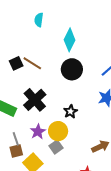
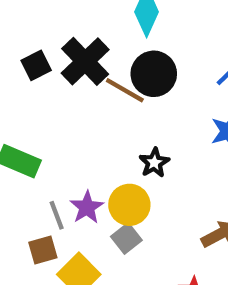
brown line: (32, 63) -> (125, 90), moved
black cross: (35, 100) -> (85, 61), moved
gray line: (16, 139) -> (57, 215), moved

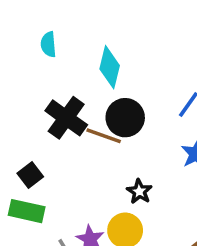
black square: (36, 65) -> (30, 175), moved

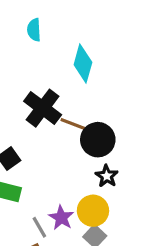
cyan semicircle: (48, 44) -> (34, 30), moved
black circle: (125, 118) -> (98, 140), moved

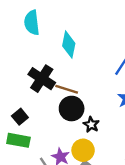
cyan semicircle: (34, 30) -> (32, 23), size x1.5
black circle: (98, 140) -> (72, 109), moved

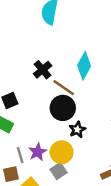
cyan diamond: (69, 45) -> (84, 66), moved
black cross: (42, 79) -> (43, 70), size x0.7

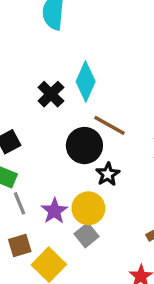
cyan diamond: (84, 66) -> (86, 81), moved
brown line: (64, 88) -> (110, 125), moved
gray line: (20, 155) -> (19, 203), moved

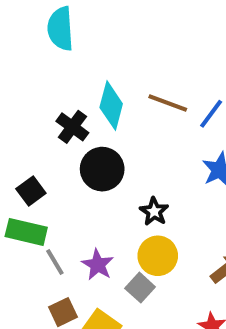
brown line: (110, 125) -> (168, 103), moved
black circle: (84, 146) -> (102, 169), moved
yellow circle: (88, 208) -> (158, 256), moved

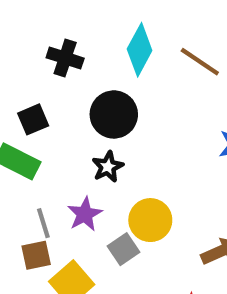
black cross: (72, 127) -> (65, 58), moved, turned -32
black star: (154, 211) -> (108, 167), moved
gray line: (55, 262) -> (43, 223), moved

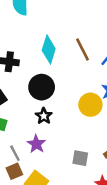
brown line: (200, 62) -> (82, 50), turned 40
yellow circle: (150, 220) -> (90, 105), moved
gray square: (124, 249) -> (80, 158), moved, turned -35

